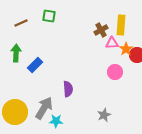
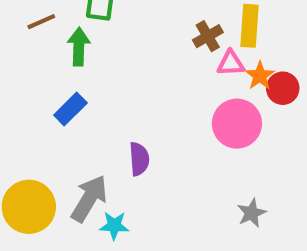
green arrow: (16, 53) -> (79, 47), moved
pink circle: (115, 72) -> (237, 124), size x1.5
gray star: (104, 115) -> (251, 213), moved

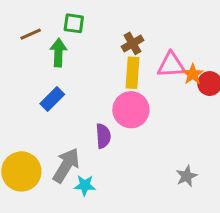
yellow rectangle: (249, 26) -> (132, 73), moved
brown cross: (208, 36) -> (132, 43), moved
pink triangle: (231, 63) -> (171, 65), size x1.4
pink circle: (237, 124) -> (131, 110), moved

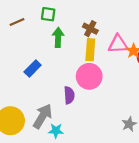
brown cross: (132, 43) -> (90, 29), turned -32
green arrow: (58, 53) -> (58, 37), moved

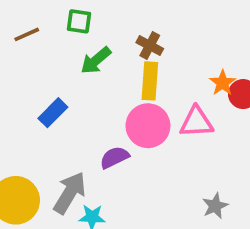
green arrow: (58, 37) -> (96, 60), turned -132
pink triangle: (118, 44) -> (196, 122), moved
purple semicircle: (69, 95) -> (114, 157), turned -112

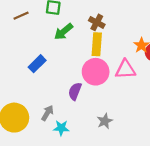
purple semicircle: (114, 157) -> (75, 91), turned -42
gray arrow: (70, 193) -> (47, 113), size x0.6
gray star: (215, 206) -> (105, 121), moved

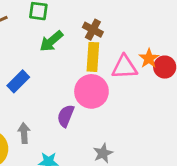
pink triangle: (125, 69) -> (124, 67), moved
gray arrow: (47, 113) -> (24, 133), moved, turned -35

